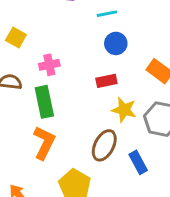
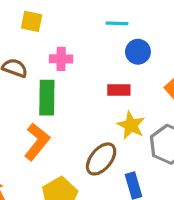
cyan line: (107, 14) -> (117, 23), moved
yellow square: (16, 38) -> (32, 21), turned -30

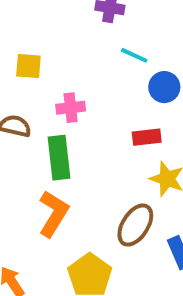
cyan line: (117, 23) -> (134, 55), turned 30

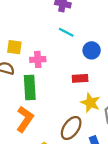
cyan line: (134, 55) -> (66, 32), moved
yellow square: (28, 66) -> (14, 47), moved

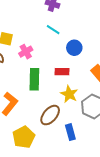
pink cross: (38, 59) -> (26, 52), turned -32
green rectangle: (30, 88) -> (34, 79), moved

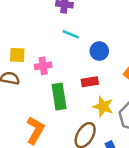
pink cross: (26, 52) -> (43, 66), turned 32

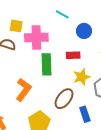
pink cross: (43, 66) -> (36, 37), size x1.6
yellow star: (103, 107) -> (82, 77), turned 30

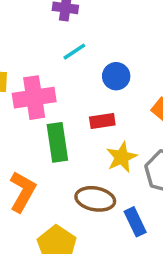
cyan line: (62, 14) -> (74, 52), turned -56
brown ellipse: (64, 99) -> (95, 199), turned 70

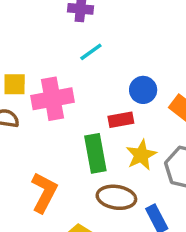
blue circle: (116, 76) -> (143, 90), moved
green rectangle: (57, 142) -> (95, 153), moved

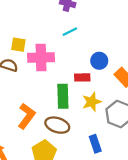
brown ellipse: (116, 197) -> (57, 125), moved

